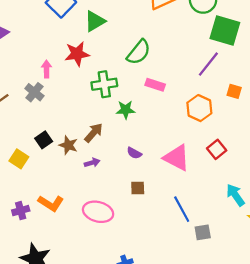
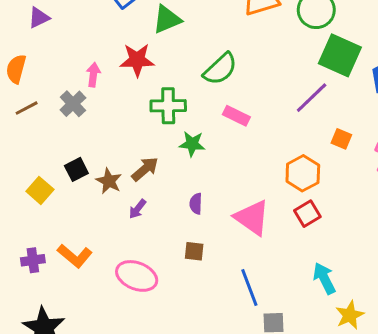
orange hexagon: (199, 108) -> (303, 173), moved
purple semicircle: (134, 153) -> (196, 204), turned 56
purple arrow: (92, 163) -> (138, 209), turned 136

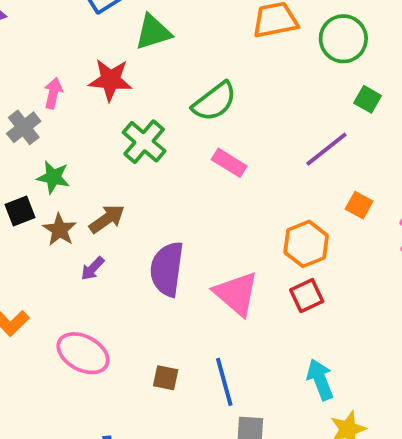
green square: (340, 55) -> (368, 99), size x0.5
green cross: (168, 106) -> (144, 142), turned 36
green star: (192, 144) -> (53, 177), moved
purple semicircle: (196, 204) -> (167, 269), size x2.0
brown square: (194, 251) -> (166, 378), moved

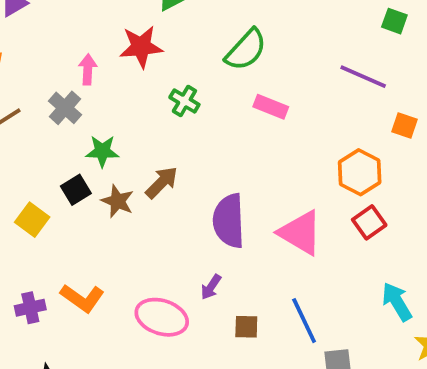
green cross: (144, 142) -> (184, 101), size x0.7
purple line: (326, 149) -> (363, 77), turned 72
purple arrow: (93, 269) -> (211, 287), moved

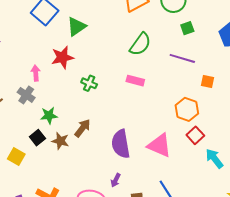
green square: (394, 21) -> (187, 28), moved, turned -32
green semicircle: (246, 50) -> (140, 44), moved
cyan arrow: (397, 302) -> (214, 158), moved

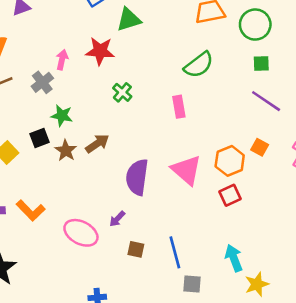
purple line: (182, 58) -> (266, 101), moved
pink rectangle: (135, 81) -> (179, 107), turned 48
orange square: (207, 82) -> (260, 147), moved
pink triangle: (159, 145) -> (186, 170), moved
cyan arrow: (214, 158) -> (234, 258), moved

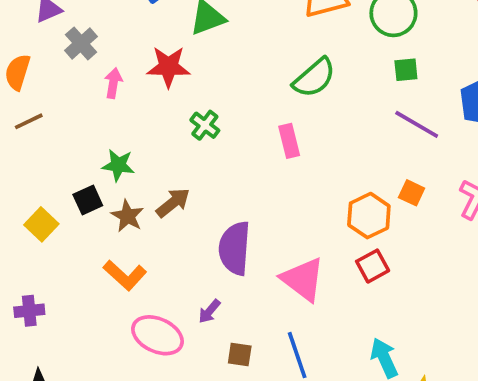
gray cross: (42, 82) -> (81, 43), moved
pink triangle: (186, 170) -> (303, 279), moved
orange L-shape: (31, 210) -> (125, 275), moved

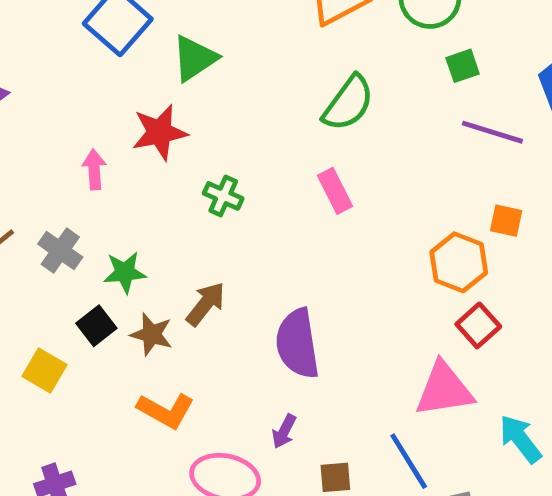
gray cross: (81, 43) -> (60, 251), moved
pink triangle: (303, 279) -> (444, 389), moved, turned -33

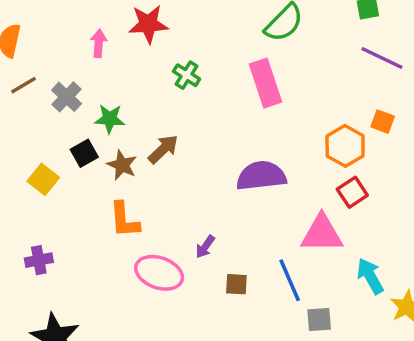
pink rectangle: (335, 191) -> (266, 83), size x1.5
purple semicircle: (297, 344) -> (261, 176), moved, turned 84
orange L-shape: (166, 411) -> (124, 220), turned 48

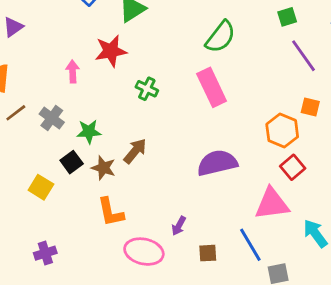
purple line: (382, 58) -> (304, 56), turned 36

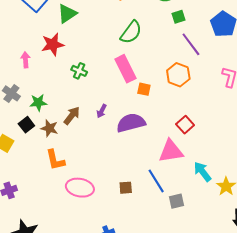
orange square: (310, 107) -> (144, 89), moved
orange hexagon: (282, 130) -> (178, 75), moved
purple arrow: (179, 226) -> (102, 111), moved

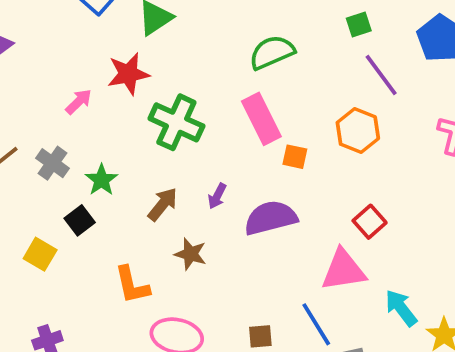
green semicircle: (131, 32) -> (272, 52), turned -150
pink arrow: (26, 60) -> (79, 102), turned 49
green cross: (79, 71) -> (176, 122), size x1.8
green star: (38, 103) -> (101, 180), turned -30
brown star: (49, 128) -> (191, 254), moved

